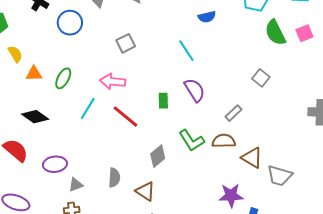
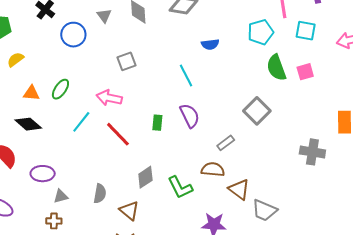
yellow semicircle: (15, 54) -> (15, 60), turned -102
orange triangle: (34, 74) -> (31, 93), moved
gray square: (261, 78) -> (257, 111), size x1.5
green L-shape: (192, 140) -> (180, 187), moved

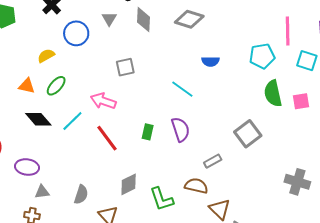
yellow semicircle: (15, 60) -> (46, 56), moved
cyan line: (186, 75) -> (182, 89), turned -35
black diamond: (28, 124) -> (38, 119), moved

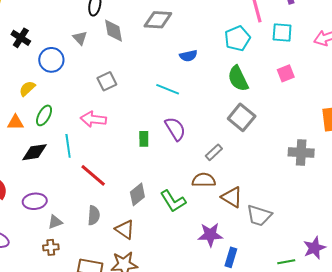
green semicircle: (273, 93) -> (238, 79), moved
black diamond: (38, 119) -> (34, 152), turned -44
cyan line: (72, 121) -> (68, 146), turned -40
red line: (107, 138) -> (93, 175), moved

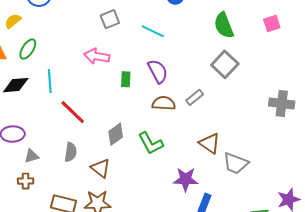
gray square: (107, 81) -> (110, 19), moved
pink arrow: (93, 119) -> (97, 56), moved
brown semicircle: (204, 180) -> (164, 103), moved

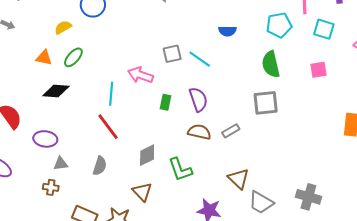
gray square: (110, 19) -> (172, 54), moved
gray square: (225, 64) -> (266, 103), turned 32
cyan line: (50, 81) -> (111, 94), moved
gray cross: (282, 103) -> (308, 197), moved
brown triangle: (101, 168) -> (142, 192), moved

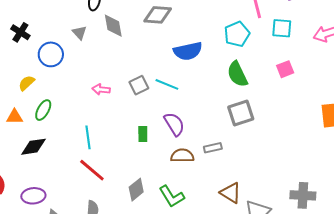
blue semicircle: (227, 31) -> (188, 51), size x1.6
pink arrow: (140, 75) -> (101, 89), moved, size x0.7
gray rectangle: (231, 131) -> (213, 148), turned 30

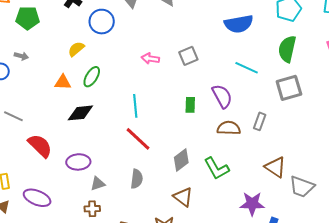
green semicircle: (237, 74) -> (287, 49), turned 36
cyan line: (167, 84) -> (247, 68), moved
gray rectangle: (213, 148) -> (260, 121), turned -60

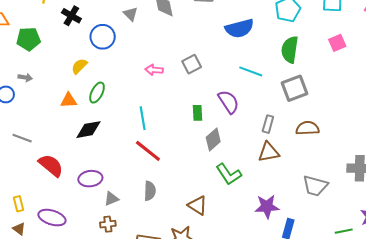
brown semicircle: (229, 128) -> (307, 128), moved
gray diamond: (181, 160) -> (213, 139), moved
brown triangle: (275, 167) -> (269, 152), moved, turned -40

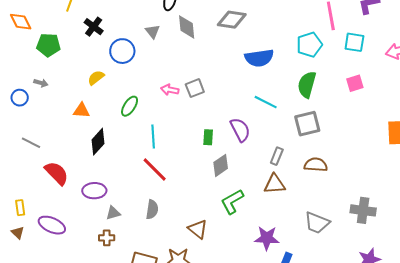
gray square: (192, 64) -> (195, 88), moved
green ellipse: (97, 93) -> (130, 106), moved
black diamond: (89, 130) -> (98, 142), turned -44
green L-shape: (229, 174) -> (232, 202), turned 88

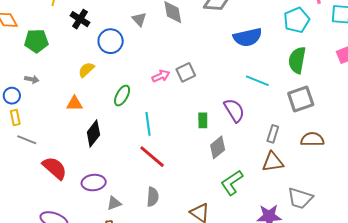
pink arrow: (170, 90) -> (161, 76), turned 150
yellow rectangle: (20, 208) -> (15, 117), moved
gray trapezoid: (317, 223) -> (300, 198), moved

